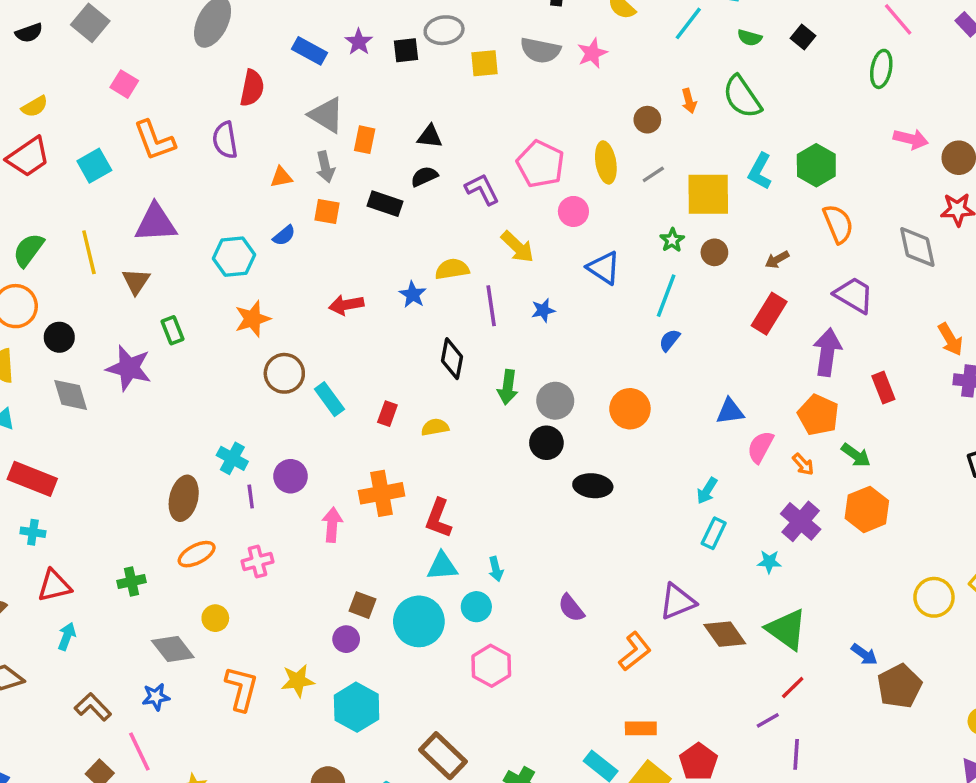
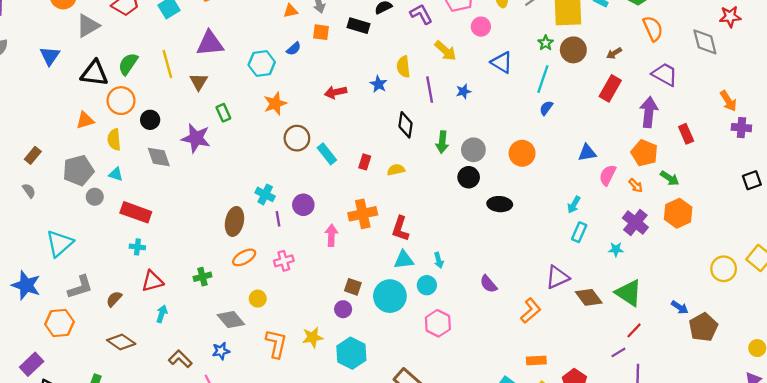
brown circle: (714, 252) -> (573, 50), size x1.5
yellow semicircle: (452, 269) -> (403, 67), turned -85

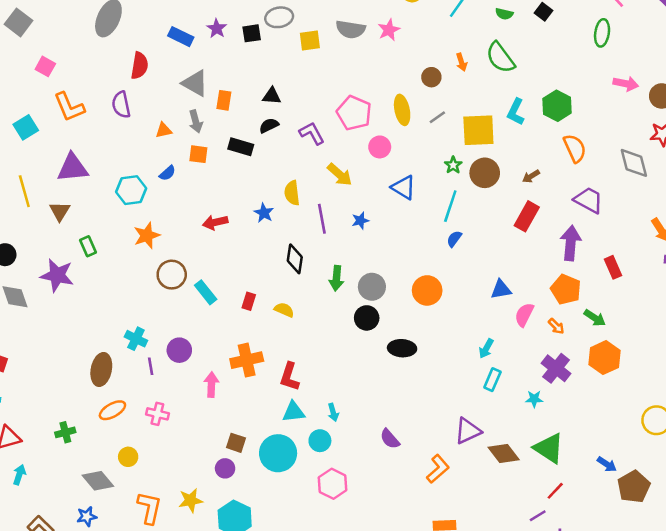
yellow semicircle: (396, 170) -> (284, 310), turned 36
pink cross: (284, 261) -> (157, 414), turned 30

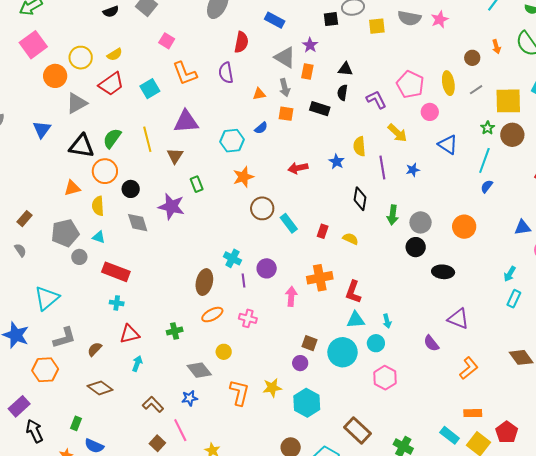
purple star: (217, 28) -> (310, 45), moved
black semicircle: (269, 126) -> (342, 93), turned -56
purple triangle: (468, 431) -> (458, 319), moved, turned 45

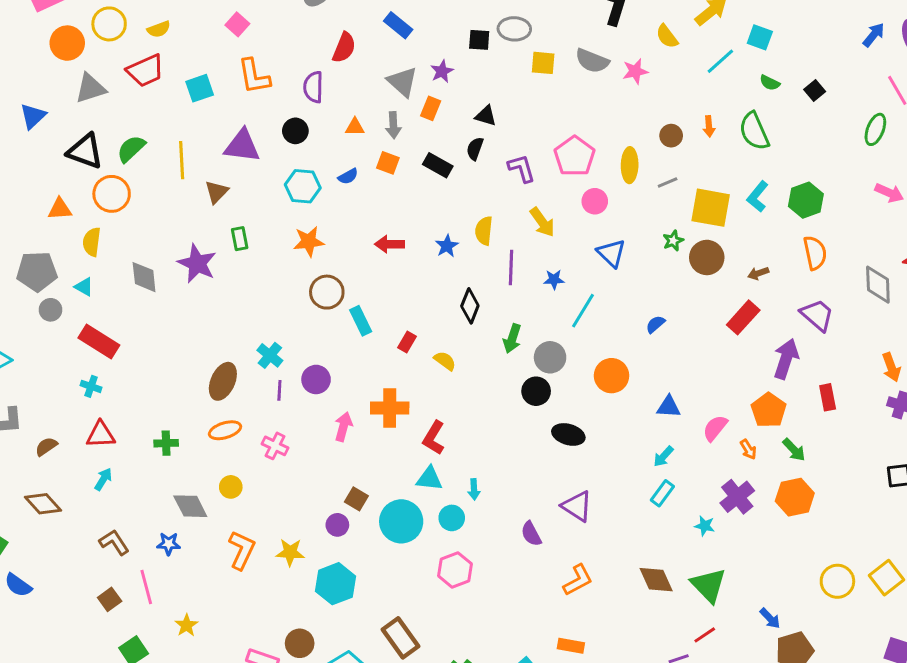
cyan line: (484, 160) -> (583, 311), moved
black circle: (131, 189) -> (295, 131), moved
blue triangle: (523, 227) -> (669, 407), moved

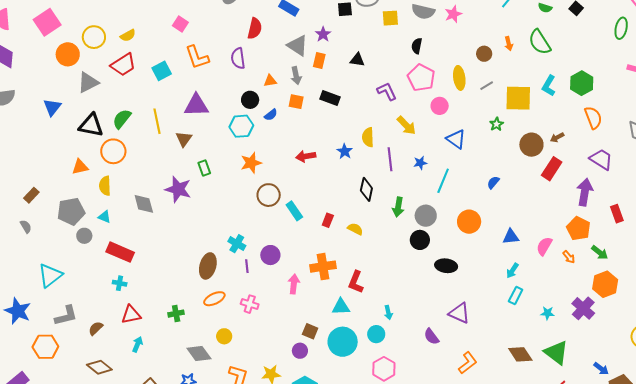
black circle: (295, 131) -> (250, 100), moved
black semicircle: (475, 149) -> (417, 46), moved
brown circle: (707, 257) -> (531, 145), moved
cyan triangle: (429, 479) -> (341, 307), moved
purple cross: (737, 497) -> (583, 308), moved

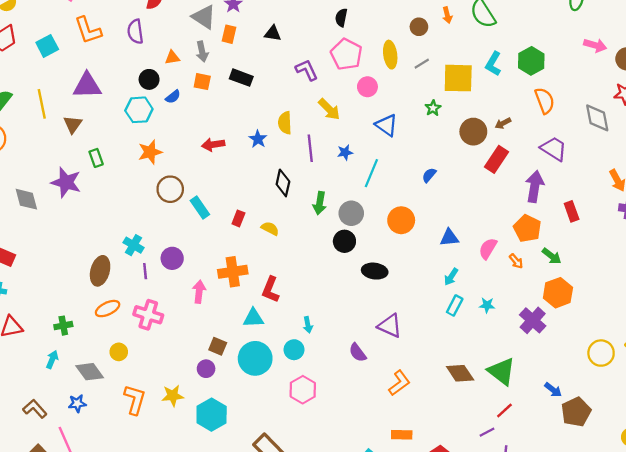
pink cross: (250, 304) -> (148, 315), size x1.4
cyan star: (547, 313) -> (487, 305), moved
cyan arrow: (137, 344) -> (52, 360), moved

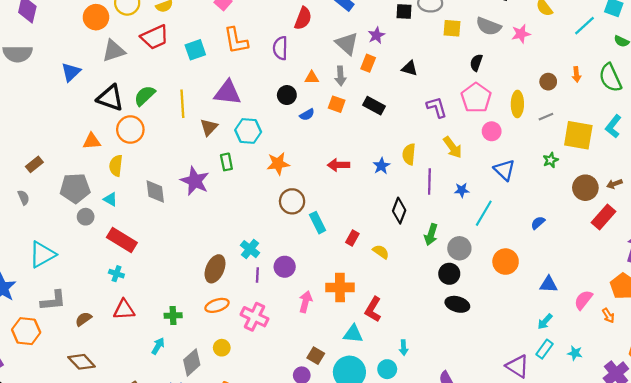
cyan hexagon: (139, 110) -> (248, 131), moved
black ellipse: (375, 271) -> (457, 304), moved
purple triangle: (390, 326) -> (517, 366), moved
gray diamond: (90, 372) -> (192, 362), turned 76

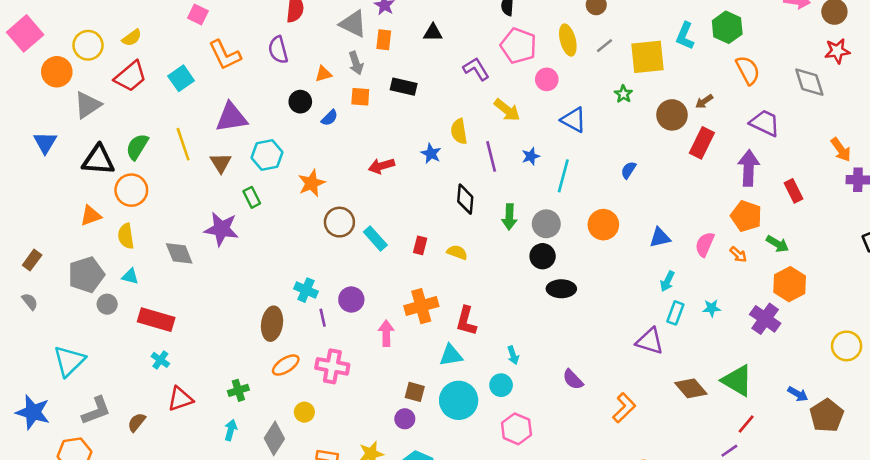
cyan cross: (116, 274) -> (160, 360), turned 32

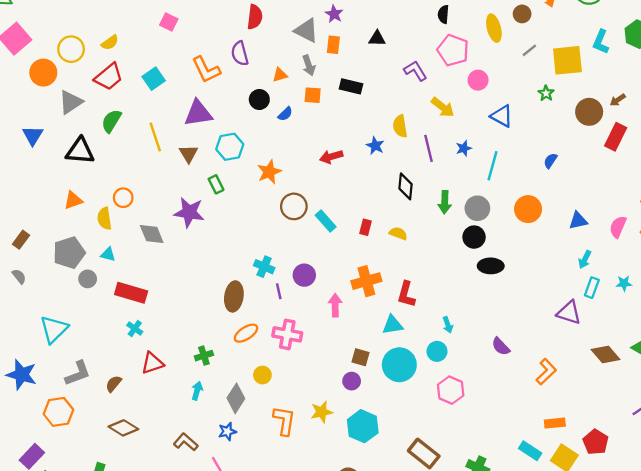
yellow ellipse: (568, 40) -> (494, 28), moved
orange L-shape: (225, 55) -> (206, 70), moved
green semicircle: (137, 147) -> (111, 121), moved
orange circle: (131, 190) -> (123, 198), moved, size x0.7

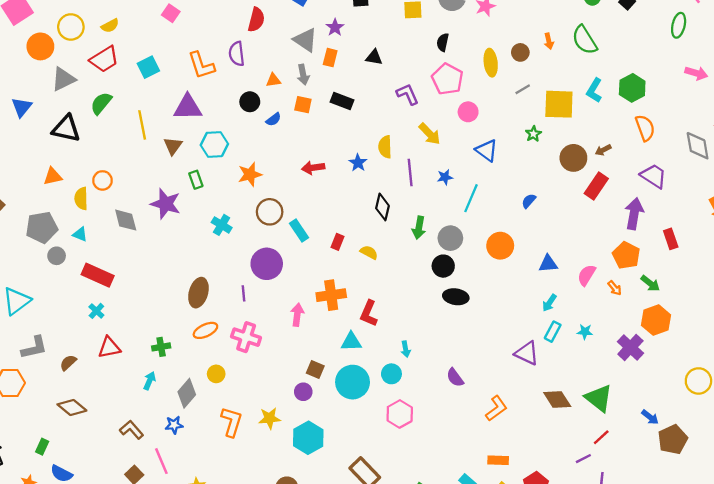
cyan cross: (264, 267) -> (222, 225), moved
purple circle: (304, 275) -> (267, 264), moved, size x1.4

